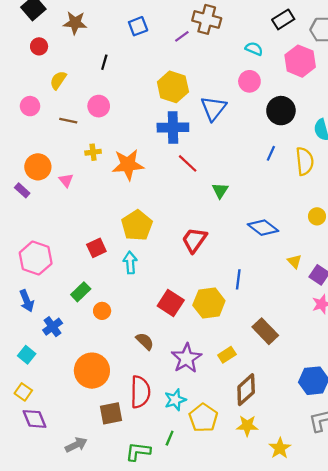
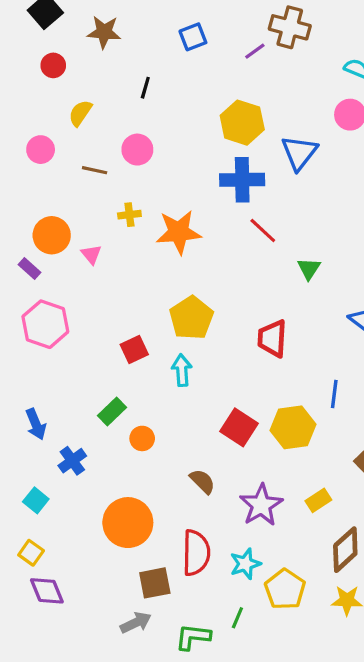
red trapezoid: (194, 240) -> (272, 338), turned -32
pink hexagon: (36, 258) -> (45, 324), moved
gray arrow: (76, 445) -> (136, 623), moved

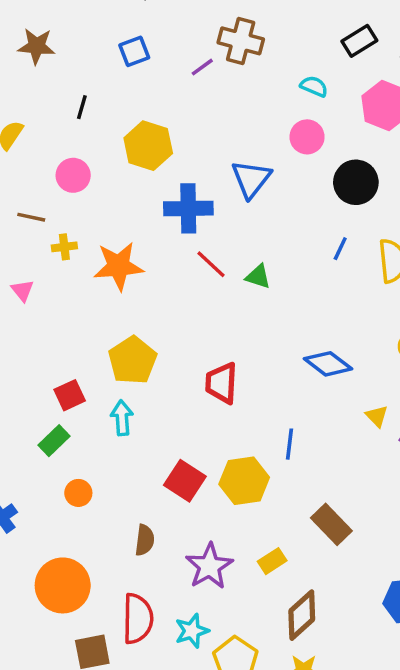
yellow hexagon: (242, 123) -> (148, 146), moved
brown line: (95, 170) -> (31, 217), moved
green triangle: (309, 269) -> (258, 277), moved, turned -45
green rectangle: (112, 411) -> (54, 441), moved
brown semicircle: (202, 481) -> (145, 540), turned 52

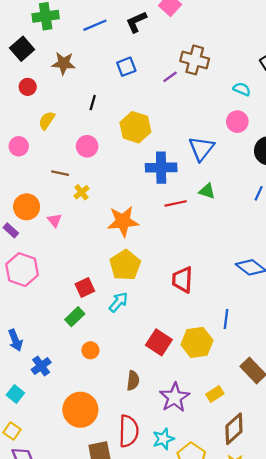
yellow cross: (64, 247) -> (81, 192), turned -32
red line: (211, 264) -> (176, 203), turned -55
orange star: (119, 266) -> (123, 221), moved
green triangle: (258, 277) -> (207, 191), moved
cyan arrow: (122, 418) -> (118, 302), turned 45

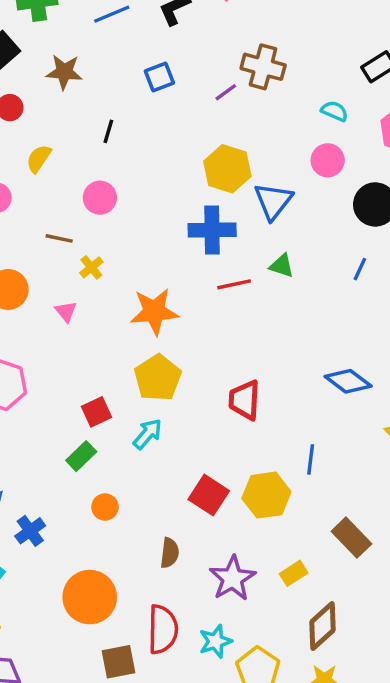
yellow hexagon: (135, 127) -> (227, 169), moved
pink triangle: (55, 220) -> (66, 312), moved

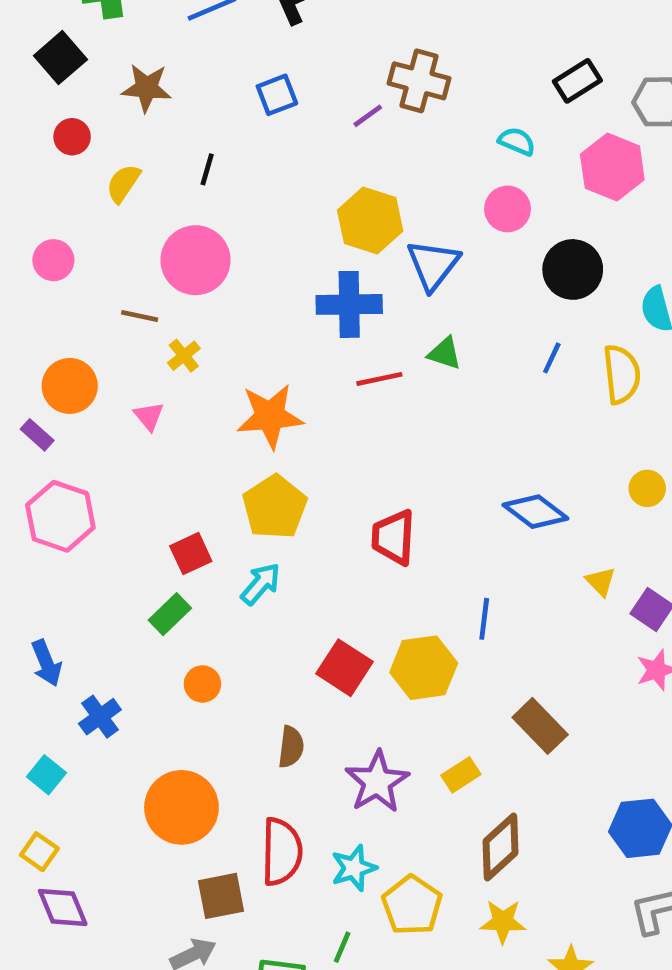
yellow semicircle: (39, 159) -> (123, 183), moved
pink circle: (100, 198) -> (195, 260), size x1.5

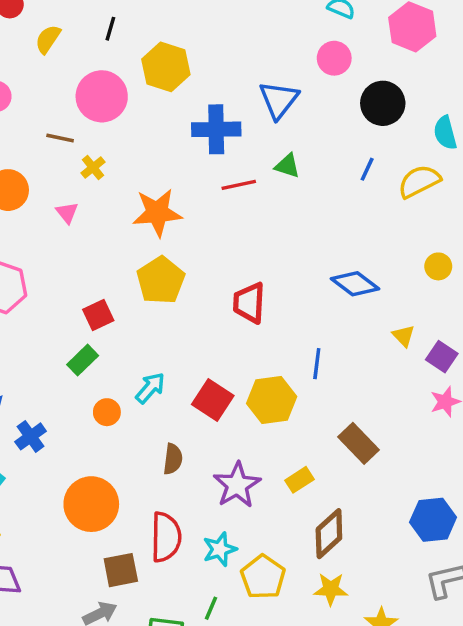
yellow hexagon: (370, 221) -> (166, 67), moved
yellow semicircle: (622, 374) -> (419, 181), turned -111
cyan arrow: (261, 584) -> (150, 388), moved

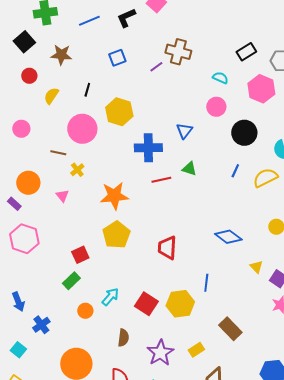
blue triangle: (279, 100) -> (184, 131), size x0.7

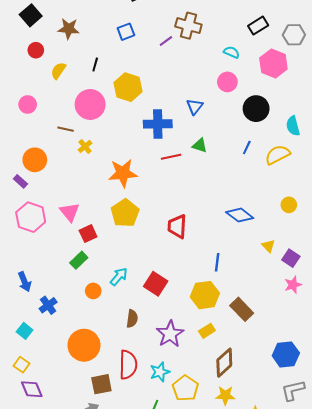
pink triangle: (62, 196) -> (70, 212), moved, size x1.5
yellow hexagon: (180, 304) -> (205, 295), moved

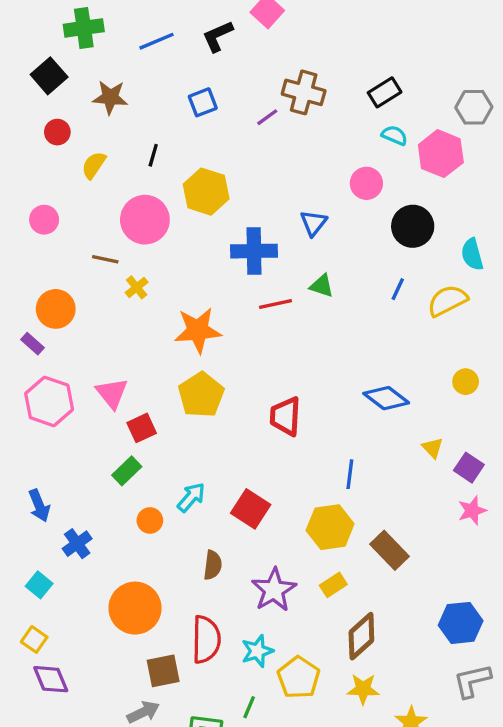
black rectangle: (258, 26) -> (385, 92), moved
cyan semicircle: (231, 52) -> (395, 135), moved

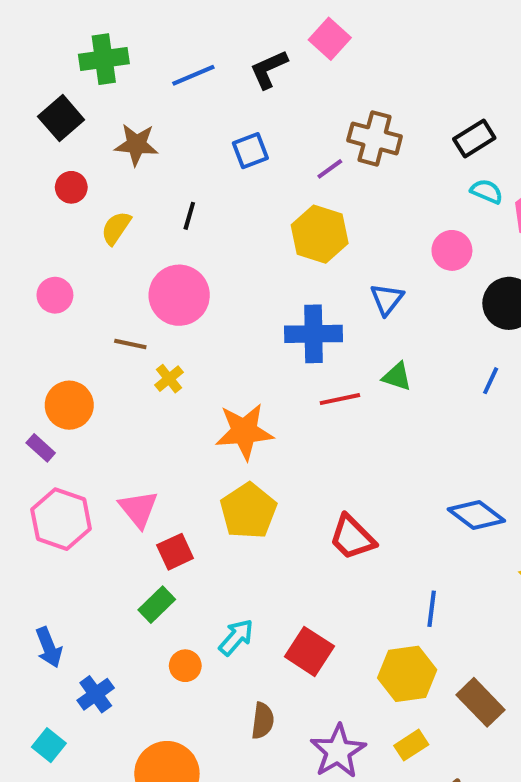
yellow hexagon: (206, 192) -> (320, 234), moved
red trapezoid: (285, 416) -> (352, 537), turned -48

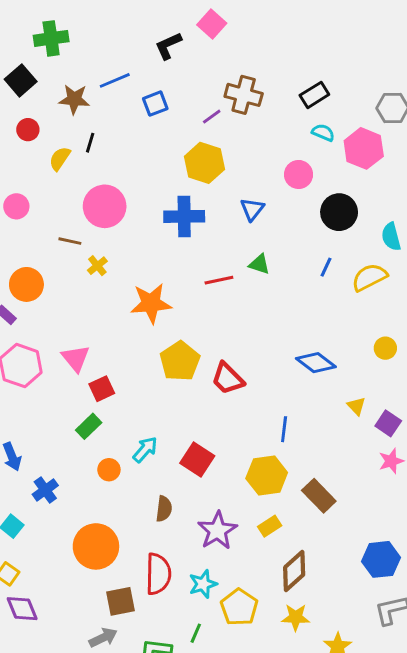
blue line: (193, 75) -> (115, 80), moved
black line: (189, 216) -> (90, 143), moved
blue cross: (314, 334) -> (184, 216), moved
yellow pentagon: (248, 511) -> (180, 361), moved

